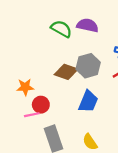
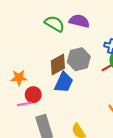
brown diamond: (66, 72) -> (58, 64), turned -50
blue trapezoid: (88, 101) -> (64, 82), moved

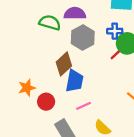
gray hexagon: (79, 59) -> (83, 37), moved
pink line: (24, 104) -> (84, 106), moved

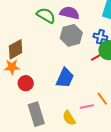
brown diamond: (64, 64) -> (16, 49), moved
blue trapezoid: (74, 81) -> (65, 78), moved
pink line: (84, 106) -> (87, 106), moved

